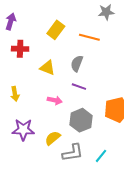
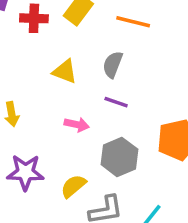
red cross: (20, 49) -> (34, 18), moved

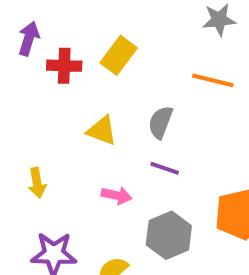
orange line: (133, 22) -> (213, 80), moved

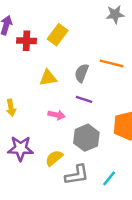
orange line: (213, 80) -> (112, 63), moved
yellow triangle: (102, 131) -> (48, 78), turned -30

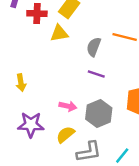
yellow triangle: (48, 78) -> (59, 33), moved
pink arrow: (56, 115) -> (68, 106), moved

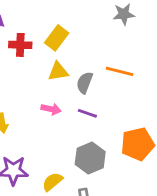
yellow triangle: (59, 33) -> (58, 71), moved
pink arrow: (68, 106) -> (51, 109), moved

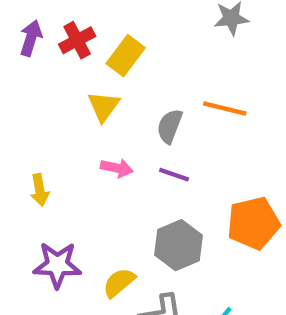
red cross: (20, 45) -> (77, 40), moved, turned -30
yellow triangle: (58, 71) -> (104, 106), moved, turned -45

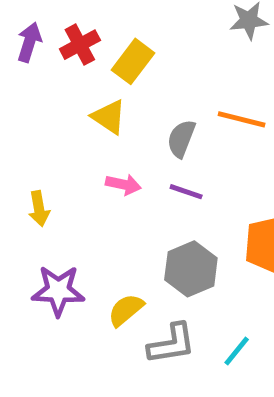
yellow triangle: (104, 106) -> (109, 117), turned -32

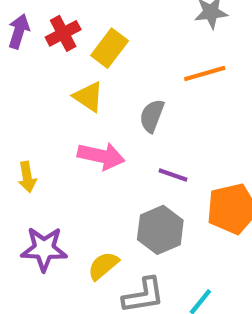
orange line: (242, 119) -> (205, 74), moved, turned -30
pink arrow: (123, 184) -> (101, 156), size x1.5
purple line: (186, 192) -> (173, 175), moved

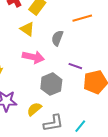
purple line: (173, 175) -> (75, 66), moved
gray hexagon: (160, 230) -> (51, 84), moved

